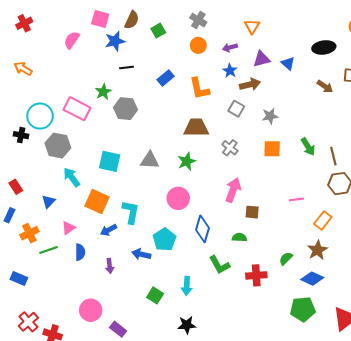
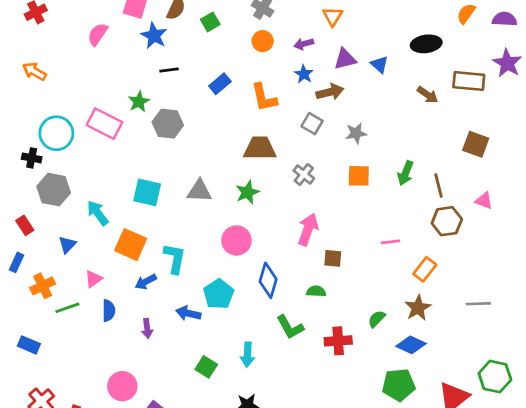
blue star: (115, 41) -> (154, 36), turned -30
gray hexagon: (58, 146) -> (54, 190), moved
green arrow: (308, 147) -> (406, 173), turned 54

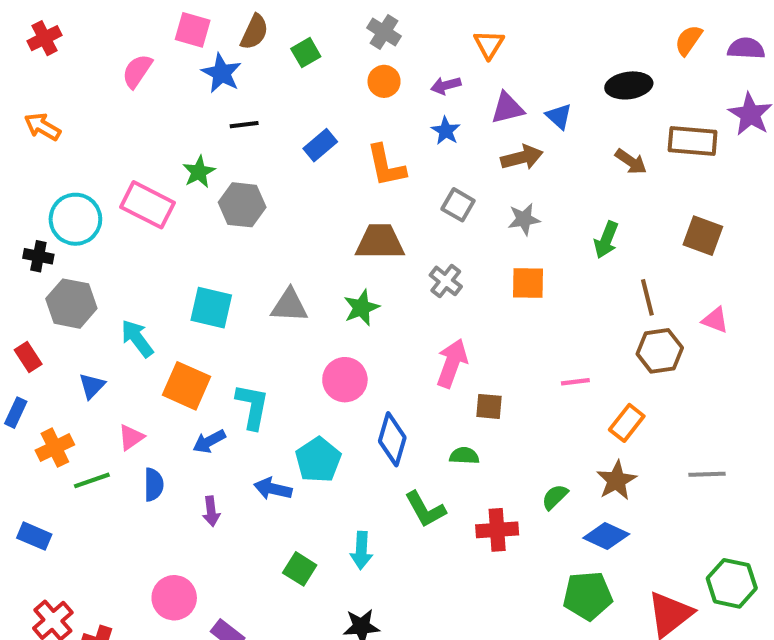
brown arrow: (330, 92) -> (522, 157), moved
green arrow: (406, 173) -> (606, 240), moved

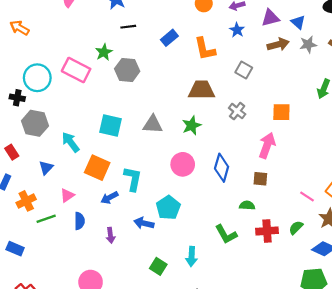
gray star: (524, 219) -> (308, 44), moved
pink arrow: (452, 363) -> (267, 145), moved
pink line: (575, 382) -> (307, 197), moved, turned 40
blue diamond: (392, 439) -> (222, 168), moved
red cross: (497, 530) -> (267, 231), moved

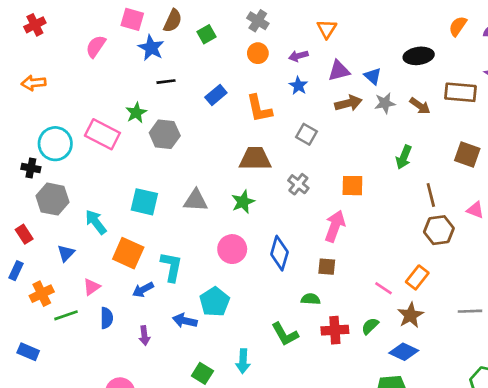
orange arrow: (19, 28) -> (34, 83), turned -36

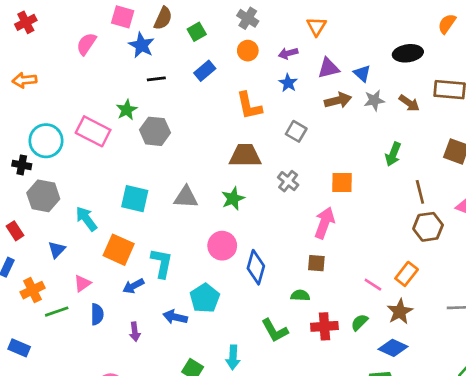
blue rectangle: (216, 95) -> (205, 71), moved
blue diamond: (279, 253) -> (256, 267), moved

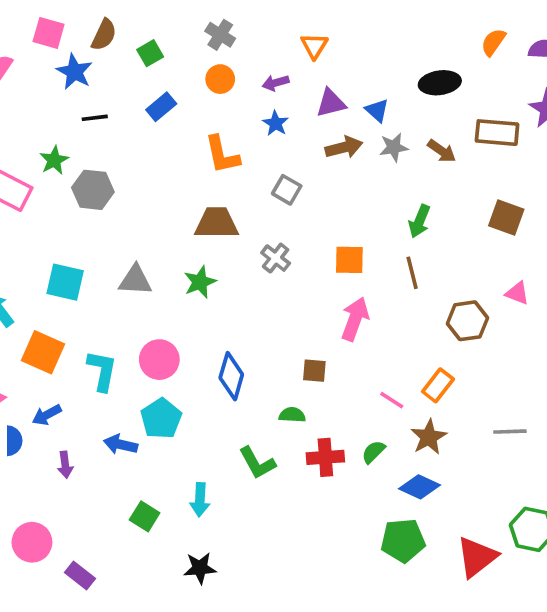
brown line: (420, 192) -> (412, 273), moved
pink arrow: (324, 223) -> (355, 319), moved
pink circle: (222, 246) -> (159, 360), moved
blue arrow: (133, 286) -> (47, 415), moved

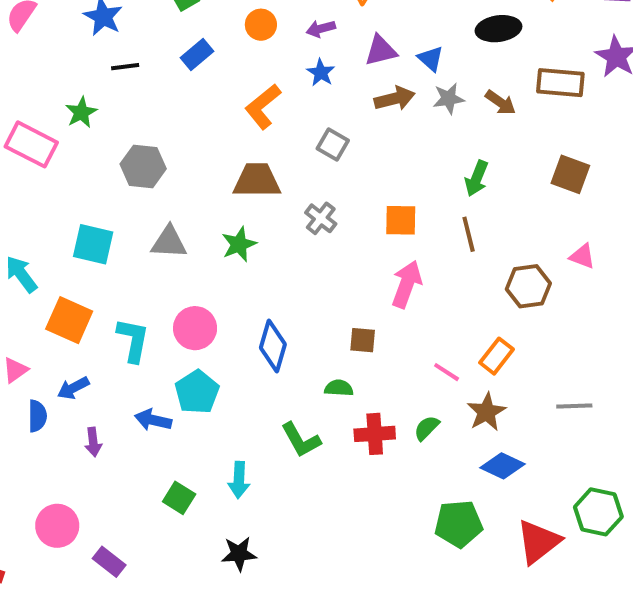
orange L-shape: (222, 155) -> (263, 107), turned 63
gray hexagon: (93, 190) -> (143, 166), moved
blue diamond: (420, 487) -> (502, 466), moved

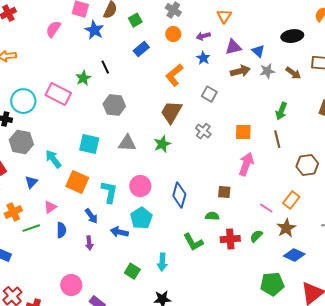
black line: (125, 67) -> (105, 67), moved, turned 72
brown trapezoid: (257, 180) -> (171, 112), turned -60
blue arrow: (73, 388) -> (91, 216), moved, turned -98

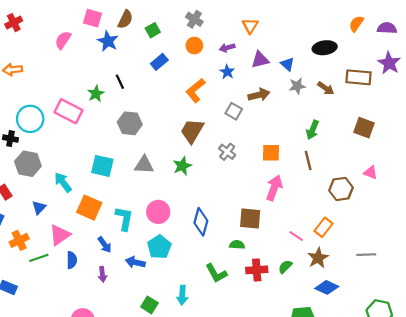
brown arrow: (240, 71) -> (259, 95), moved
brown square: (224, 192) -> (250, 218), size x1.5
pink triangle: (50, 207) -> (60, 235), size x1.5

